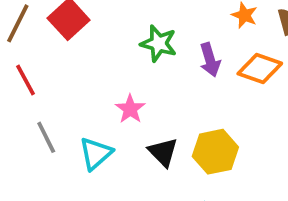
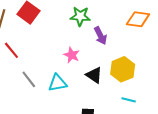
purple arrow: (210, 60) -> (100, 36), moved
cyan triangle: (96, 154) -> (57, 83), turned 42

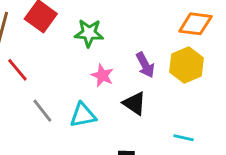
green star: (80, 16) -> (89, 33), moved
purple arrow: (100, 36) -> (145, 65), moved
yellow hexagon: (123, 69) -> (186, 65), moved

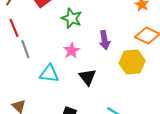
purple arrow: (145, 65) -> (105, 40), moved
gray line: (42, 111) -> (25, 49), moved

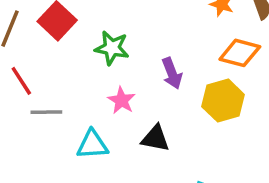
gray line: (25, 49) -> (46, 112), turned -60
black triangle: (87, 77) -> (155, 138), turned -30

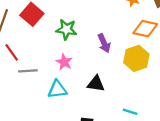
pink star: (121, 100) -> (64, 62), moved

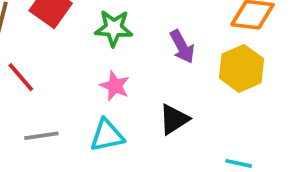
gray line: (28, 71) -> (41, 136), moved
black triangle: (96, 84) -> (174, 119), turned -36

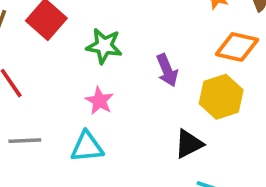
black triangle: (174, 119) -> (189, 144), moved

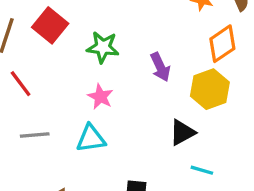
orange diamond: (237, 47) -> (222, 44), turned -45

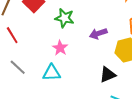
purple arrow: (160, 67) -> (98, 34), turned 90
gray line: (35, 135) -> (18, 67), turned 42

